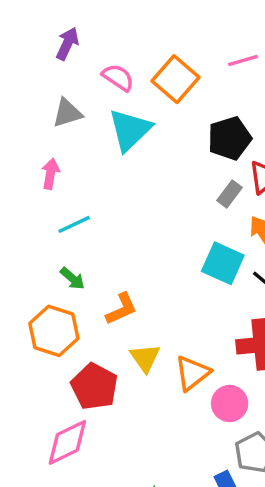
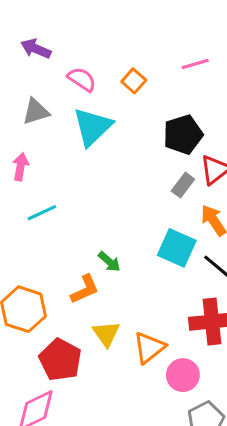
purple arrow: (67, 44) -> (36, 49), turned -92
orange square: (175, 79) -> (134, 81), size x0.6
green arrow: (72, 278) -> (109, 262), moved

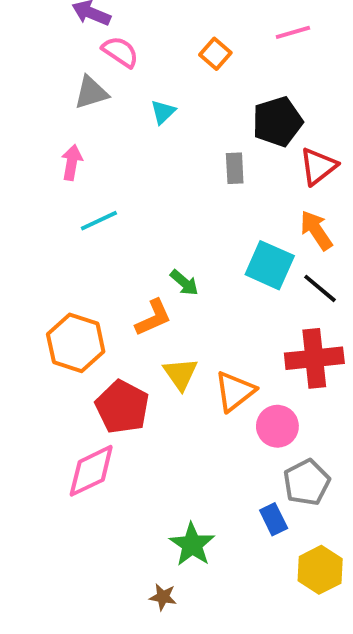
pink semicircle: (82, 79) -> (120, 52), moved
cyan triangle: (92, 127) -> (163, 112), size x0.5
gray rectangle: (183, 185) -> (235, 168), moved, turned -40

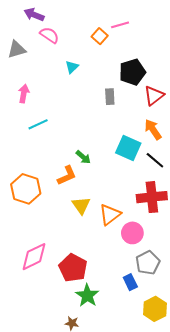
pink line: (293, 32) -> (120, 25), moved
gray triangle: (91, 93) -> (17, 49), moved
red pentagon: (122, 407) -> (73, 268), moved

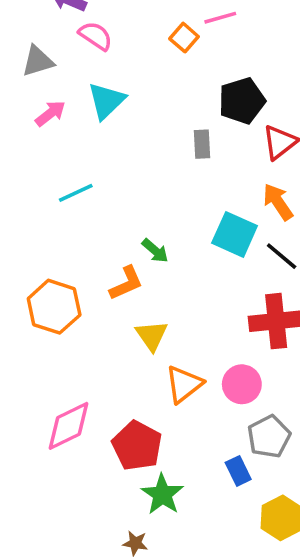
cyan triangle: (72, 67) -> (106, 101), moved, size x1.6
pink arrow: (24, 94) -> (50, 113), moved, turned 42
orange triangle: (110, 215) -> (184, 384), moved

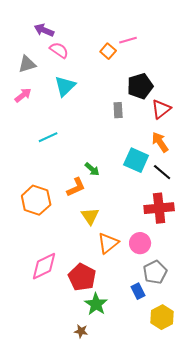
pink arrow: (50, 113) -> (23, 95), moved

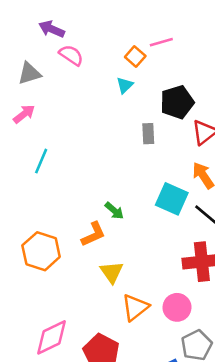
cyan triangle: (65, 86) -> (125, 85), moved, size x0.6
cyan line: (48, 137) -> (41, 161), moved, turned -42

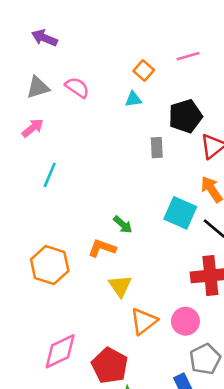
purple arrow: (52, 29) -> (44, 38), moved
pink line: (161, 42) -> (188, 56), moved
pink semicircle: (71, 55) -> (77, 87), moved
cyan triangle: (125, 85) -> (133, 99), turned 36
orange L-shape: (93, 234) -> (102, 248), turned -136

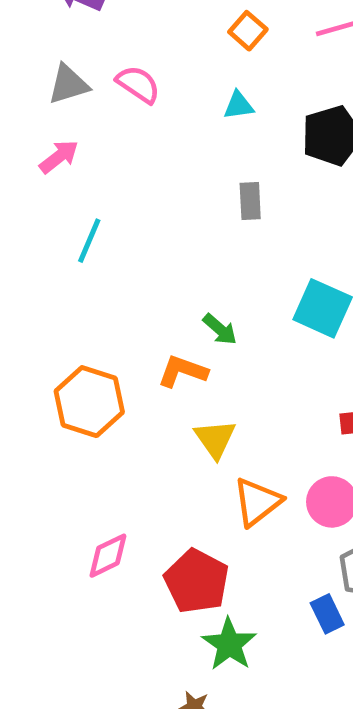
orange square: (144, 71) -> (248, 31), moved
gray rectangle: (157, 148) -> (250, 201), moved
pink diamond: (60, 351) -> (108, 556), size x0.7

